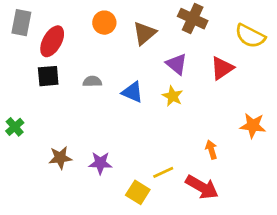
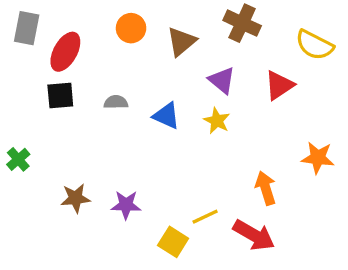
orange arrow: (211, 150) -> (266, 188), size x1.4

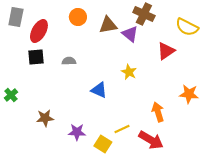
brown triangle: (182, 42) -> (108, 25), turned 30
purple triangle: (222, 80) -> (130, 34), moved
blue triangle: (166, 116) -> (99, 90), moved
purple star: (126, 205) -> (77, 132), moved

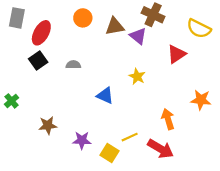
black square: (36, 57) -> (38, 60), turned -30

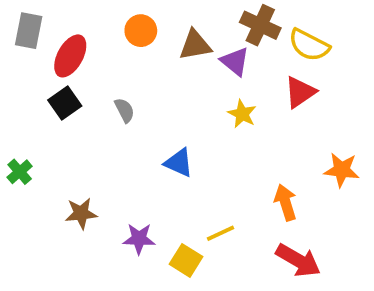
yellow semicircle: (199, 29) -> (309, 45), moved
gray semicircle: (73, 65) -> (125, 110), turned 64
yellow star: (137, 76) -> (242, 114), moved
red arrow: (160, 149) -> (298, 260), moved

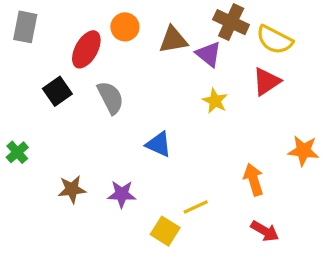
red ellipse: (70, 56) -> (86, 49), moved
gray semicircle: (125, 110) -> (110, 98), size x1.5
purple star: (139, 239) -> (122, 194), moved
red arrow: (298, 260) -> (265, 231), size x0.7

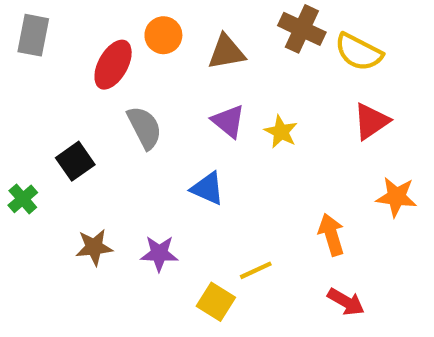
purple triangle: (209, 54) -> (228, 121), moved
red triangle: (266, 82) -> (371, 121), moved
black square: (57, 91) -> (75, 161), moved

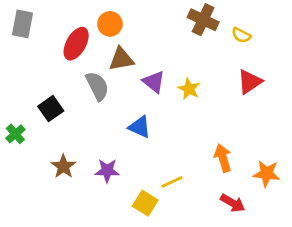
brown triangle: (226, 52) -> (121, 59), moved
yellow semicircle: (359, 52) -> (241, 35), size x0.6
orange star: (396, 197) -> (267, 173), moved
brown star: (94, 247) -> (63, 166), turned -30

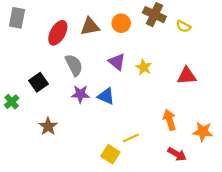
orange circle: (110, 24) -> (121, 23), moved
brown triangle: (121, 59) -> (90, 26), moved
red triangle: (250, 82) -> (187, 76), moved, turned 30
purple star: (107, 171) -> (80, 94), moved

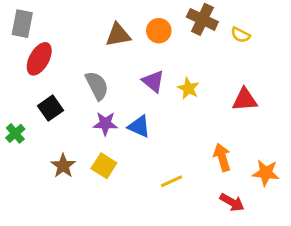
red ellipse: (58, 33) -> (39, 59), moved
yellow square: (110, 154) -> (104, 166), moved

